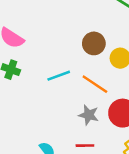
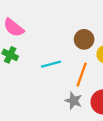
orange line: (95, 84) -> (82, 75), turned 70

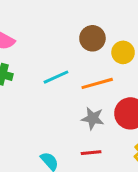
orange line: (82, 75) -> (97, 83), turned 65

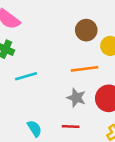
cyan line: (56, 77) -> (26, 76), moved

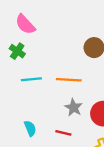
orange line: (84, 69) -> (69, 80), moved

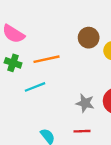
orange line: (69, 80) -> (46, 59), moved

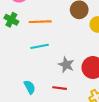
cyan line: (35, 87) -> (40, 46), moved

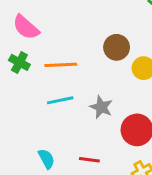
gray star: (66, 65) -> (101, 107), moved

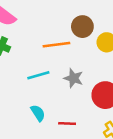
orange line: (61, 65) -> (56, 45), moved
cyan semicircle: (46, 159) -> (38, 113), moved

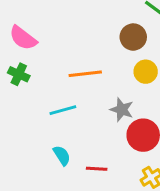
brown circle: (82, 27) -> (133, 37), moved
gray star: (74, 78) -> (122, 110), moved

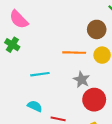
orange line: (85, 74) -> (74, 53), moved
cyan semicircle: (62, 155) -> (35, 106), turned -40

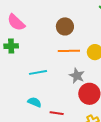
brown circle: (97, 29) -> (65, 26), moved
green cross: (12, 45) -> (11, 46), turned -32

